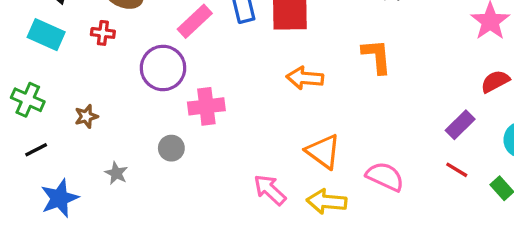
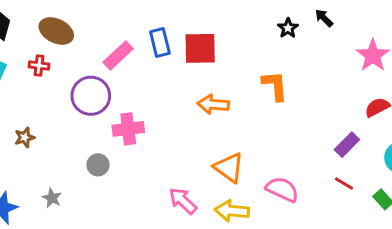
gray star: (116, 173) -> (52, 198), moved

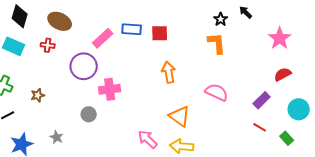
blue rectangle: (160, 43) -> (132, 29), turned -72
red square: (200, 48) -> (160, 33), size x0.7
orange L-shape: (275, 86) -> (217, 43), moved
orange arrow: (213, 104) -> (169, 72), turned 75
pink semicircle: (282, 189) -> (217, 92), moved

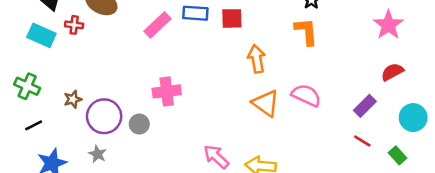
red cross: (48, 45) -> (74, 25), moved
purple circle: (84, 66) -> (104, 116), moved
orange arrow: (169, 72) -> (257, 59), moved
orange triangle: (180, 116) -> (266, 103), moved

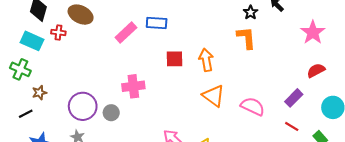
red square: (232, 18) -> (175, 59), moved
green cross: (27, 86) -> (20, 69), moved
pink semicircle: (306, 95) -> (253, 106), moved
brown star: (73, 99) -> (39, 93), moved

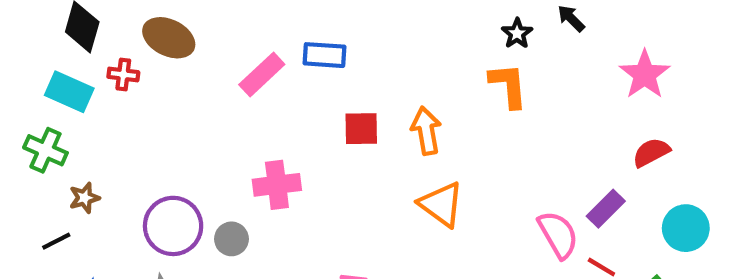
pink semicircle: (253, 106) -> (558, 235), moved, turned 35

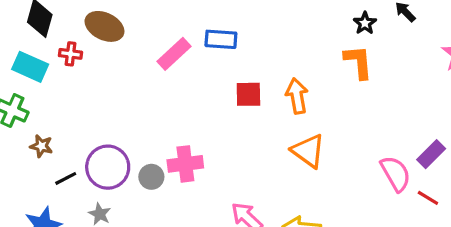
pink cross: (277, 185) -> (185, 164), moved
brown star: (84, 198) -> (41, 146), turned 30
black line: (56, 241) -> (66, 178), moved

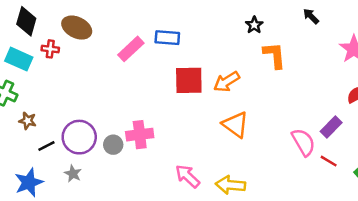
black star: (365, 23) -> (254, 25), moved
red square: (248, 94) -> (189, 80), size x1.4
orange arrow: (297, 96) -> (227, 82), turned -112

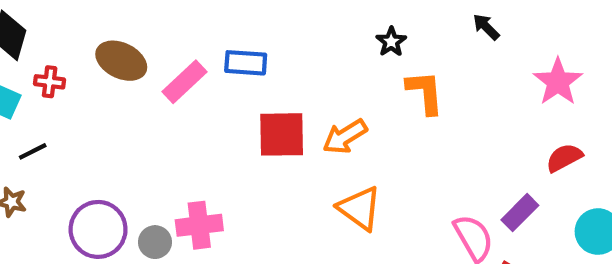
brown ellipse: (77, 28) -> (121, 61), moved
black line: (46, 146) -> (33, 151), moved

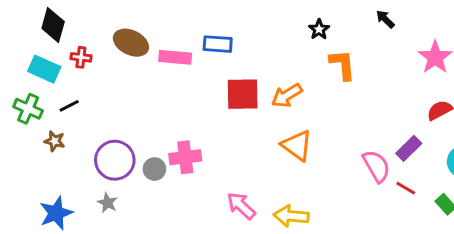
pink rectangle: (185, 82) -> (175, 57), turned 48

